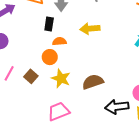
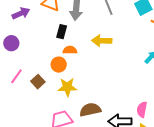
yellow star: (61, 78) -> (67, 87), turned -30
brown semicircle: (93, 82) -> (90, 110), moved

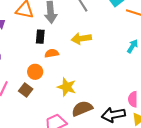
orange circle: (59, 65) -> (35, 72), moved
yellow star: (67, 87) -> (67, 87), moved, turned 30

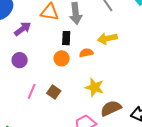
orange semicircle: (52, 53) -> (86, 53), moved
orange circle: (35, 72) -> (62, 58), moved

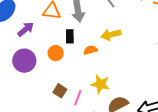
orange circle: (62, 58) -> (56, 53), moved
purple circle: (20, 60) -> (24, 61), size x1.5
pink line: (32, 91) -> (78, 98), moved

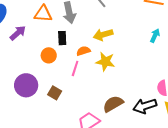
purple circle: (24, 61) -> (26, 85), moved
yellow star: (100, 84) -> (105, 62), moved
pink line: (78, 98) -> (75, 68), moved

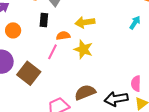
cyan arrow: (155, 36) -> (135, 23), moved
orange circle: (49, 55) -> (13, 30), moved
brown square: (55, 93) -> (29, 73), size x1.6

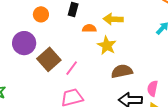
pink line: (52, 52) -> (72, 68), moved
brown semicircle: (85, 92) -> (122, 71), moved

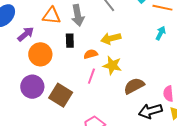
orange circle: (41, 14) -> (40, 54), size x1.5
pink line: (72, 68) -> (91, 76), moved

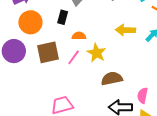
yellow arrow: (111, 38) -> (125, 30), moved
brown square: (61, 95) -> (48, 52), moved, turned 30

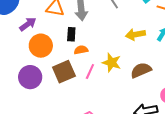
orange semicircle: (79, 36) -> (81, 50), moved
brown semicircle: (112, 79) -> (141, 70), moved

